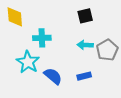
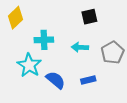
yellow diamond: (15, 17) -> (15, 18), turned 50
cyan arrow: (85, 45) -> (80, 47), moved

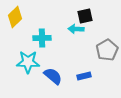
cyan arrow: (80, 47) -> (76, 29), moved
cyan star: (29, 65) -> (28, 62), turned -30

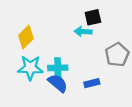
yellow diamond: (15, 17) -> (26, 37), moved
cyan cross: (42, 38) -> (58, 68), moved

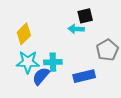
blue semicircle: (58, 83) -> (41, 76), moved, turned -90
blue rectangle: (92, 83) -> (84, 76), size x1.5

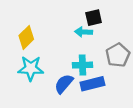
cyan cross: (53, 62) -> (82, 65), moved
blue semicircle: (41, 76) -> (64, 84), moved

